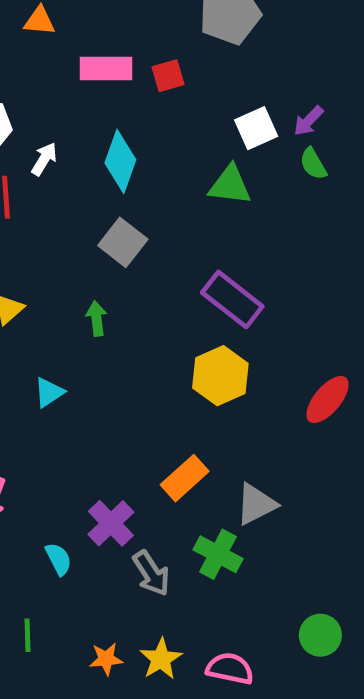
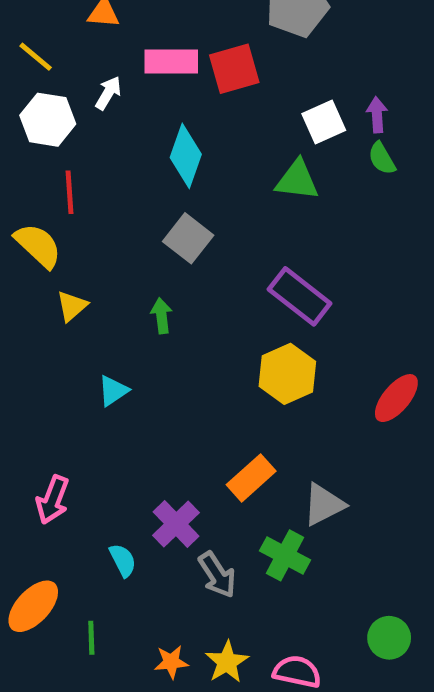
red square: (168, 76) -> (234, 69), size x1.5
purple arrow: (308, 121) -> (377, 115), turned 132
white arrow: (44, 159) -> (108, 93), moved

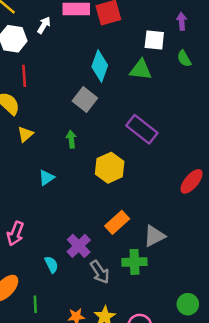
purple arrow: (377, 115) -> (182, 21), moved
white square: (324, 122) -> (154, 40), turned 30
cyan diamond: (186, 156) -> (100, 66), moved
yellow hexagon: (287, 374) -> (110, 168), moved
green cross: (285, 555) -> (134, 262), turned -30

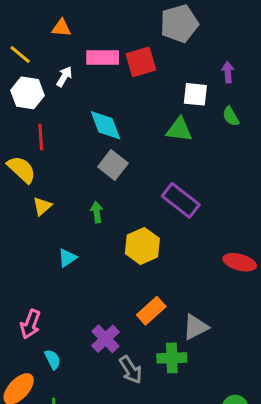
cyan diamond: (100, 66) -> (106, 125), moved, turned -40
red ellipse: (192, 181) -> (240, 262), turned 65
cyan semicircle: (51, 264) -> (53, 359), moved

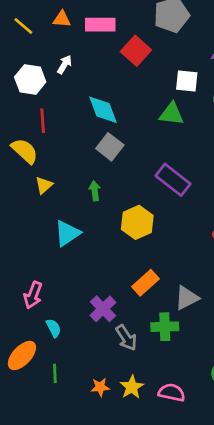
yellow line: (20, 54) -> (23, 26), moved
pink rectangle: (103, 57) -> (100, 25), moved
red square: (141, 62) -> (136, 51), turned -32
cyan triangle: (67, 258) -> (67, 233), size x1.5

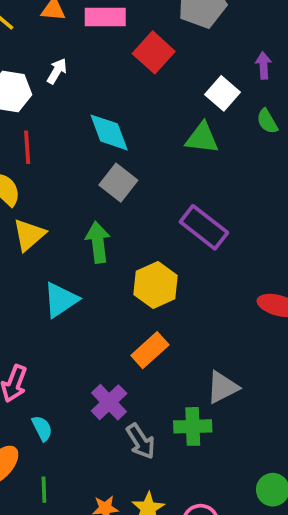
white square: (187, 81) -> (223, 93), turned 35
yellow triangle: (44, 185) -> (29, 235), size x1.4
green arrow: (95, 191) -> (98, 242), size x1.5
orange rectangle: (146, 283) -> (150, 350), moved

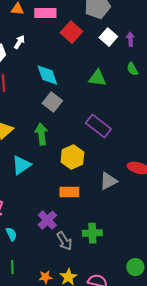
white square: (223, 93) -> (108, 37), moved
orange rectangle: (150, 350) -> (69, 192), turned 42
gray triangle: (223, 387) -> (108, 181), moved

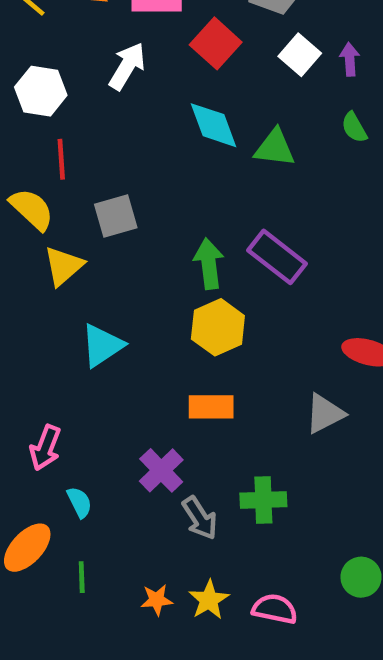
white arrow: (19, 42) -> (127, 66), moved, size x1.5
cyan diamond: (47, 75) -> (213, 125), moved
gray square: (52, 102) -> (116, 216), moved, turned 36
green arrow: (41, 134) -> (209, 264), moved
gray triangle: (108, 181) -> (325, 414), moved

